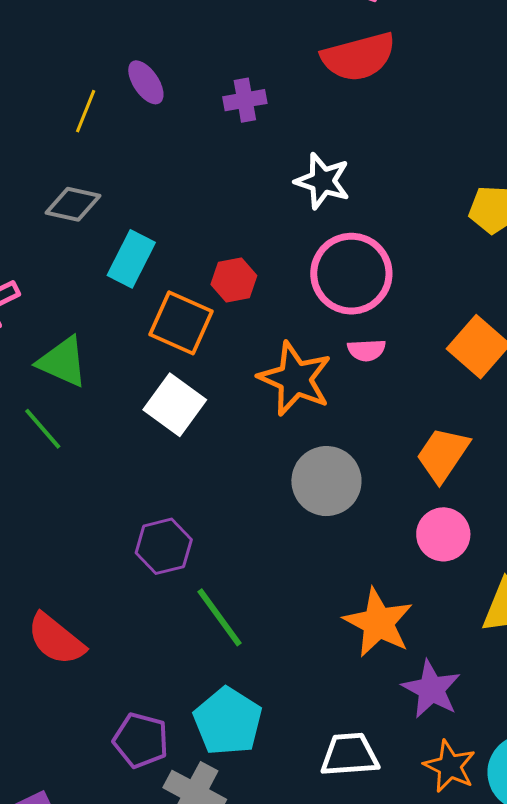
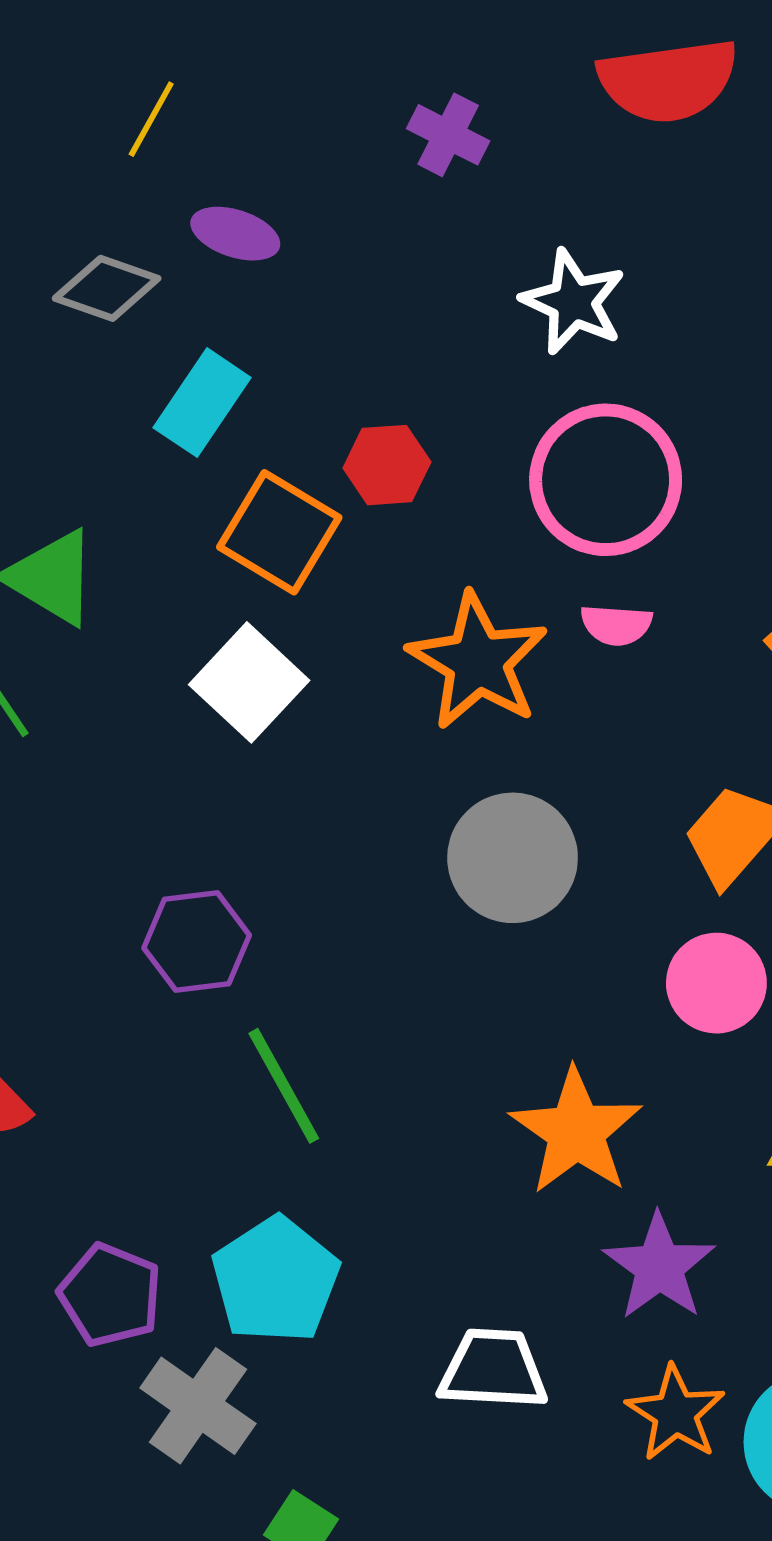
purple ellipse: (146, 82) -> (235, 234), moved, turned -45
purple cross: (245, 100) -> (448, 135), turned 30

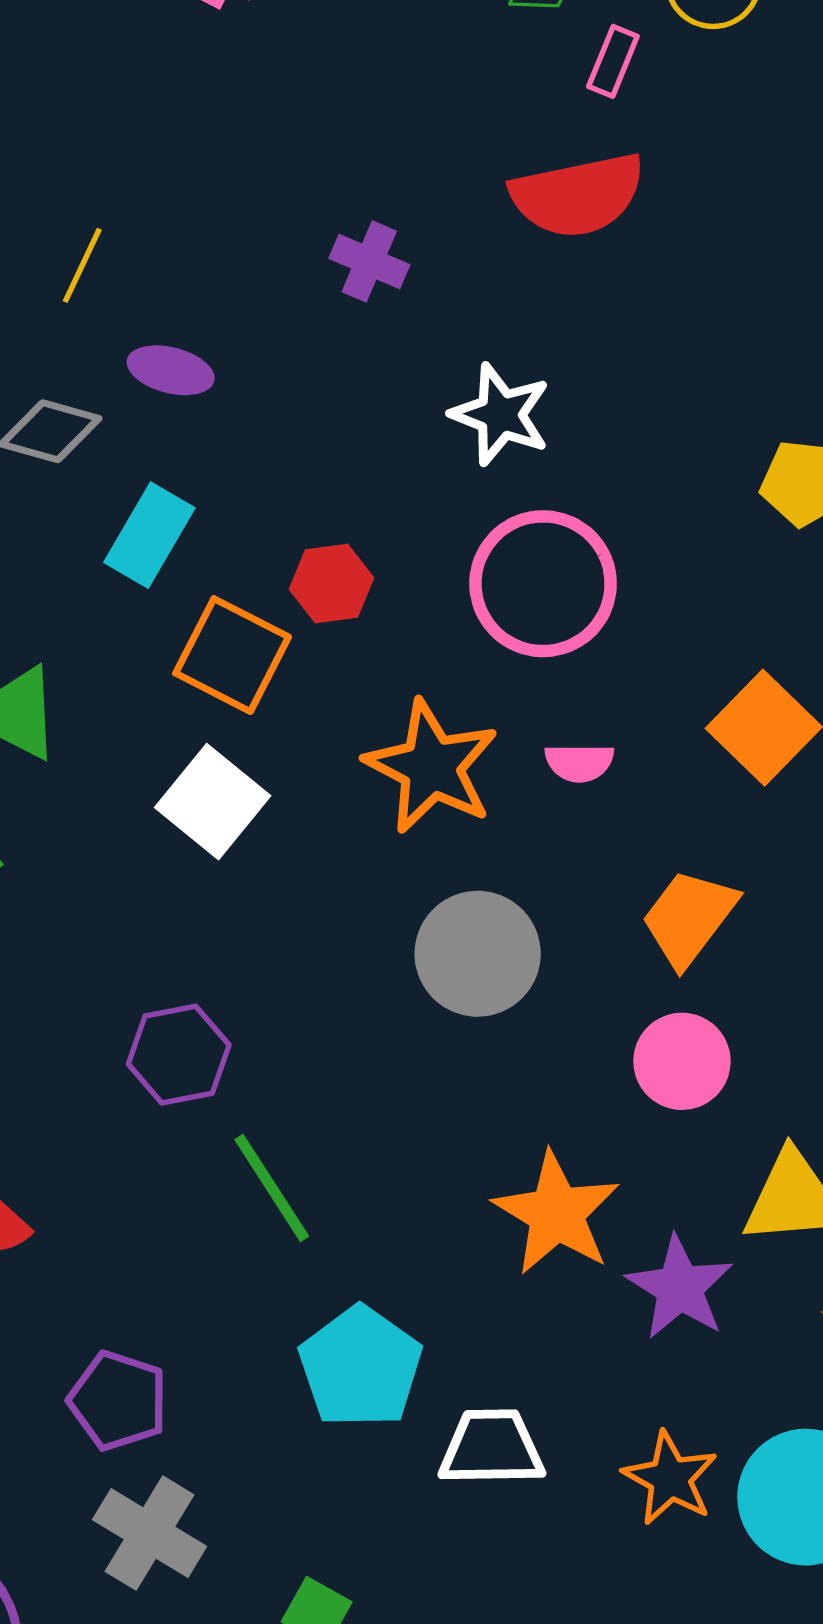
pink semicircle: (616, 625) -> (579, 763), moved
purple star: (659, 1267) -> (680, 1288), moved
cyan pentagon: (276, 1280) -> (360, 1367), moved
gray cross: (198, 1406) -> (150, 1533), moved

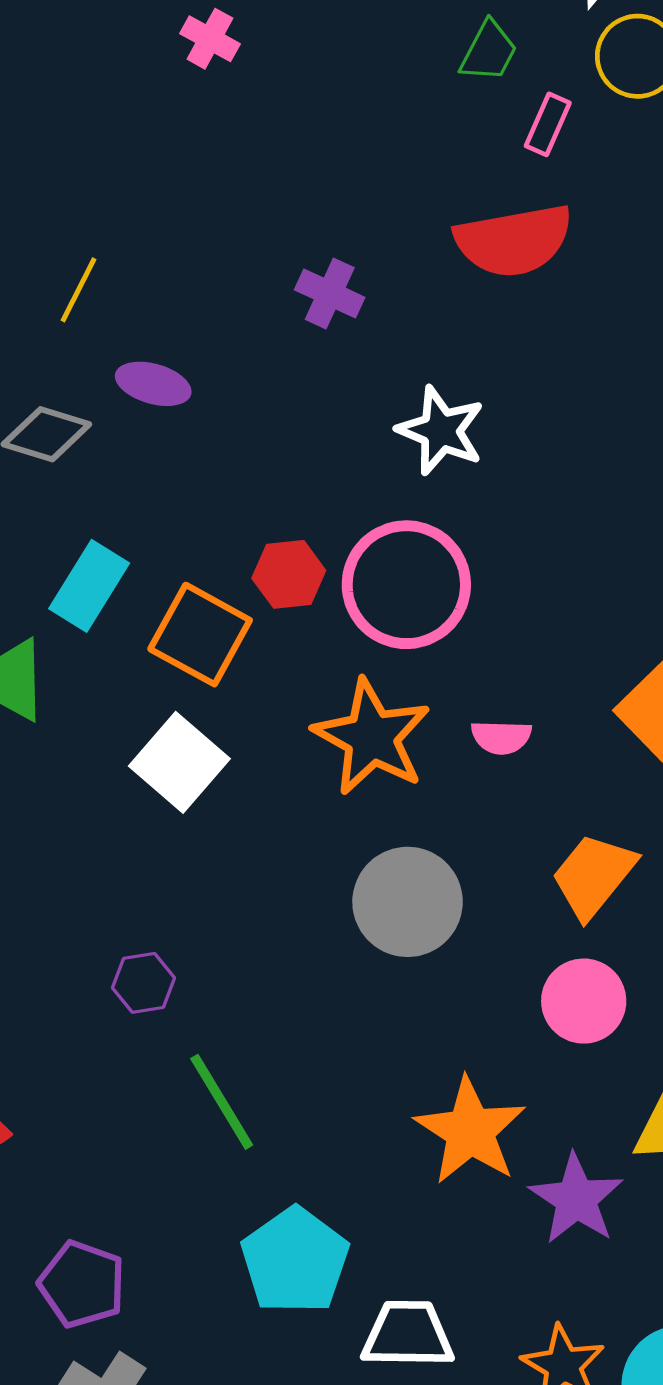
cyan rectangle: (149, 535) -> (89, 586), moved
pink circle: (543, 584) -> (406, 585), moved
purple hexagon: (179, 1055) -> (144, 983), size x0.7

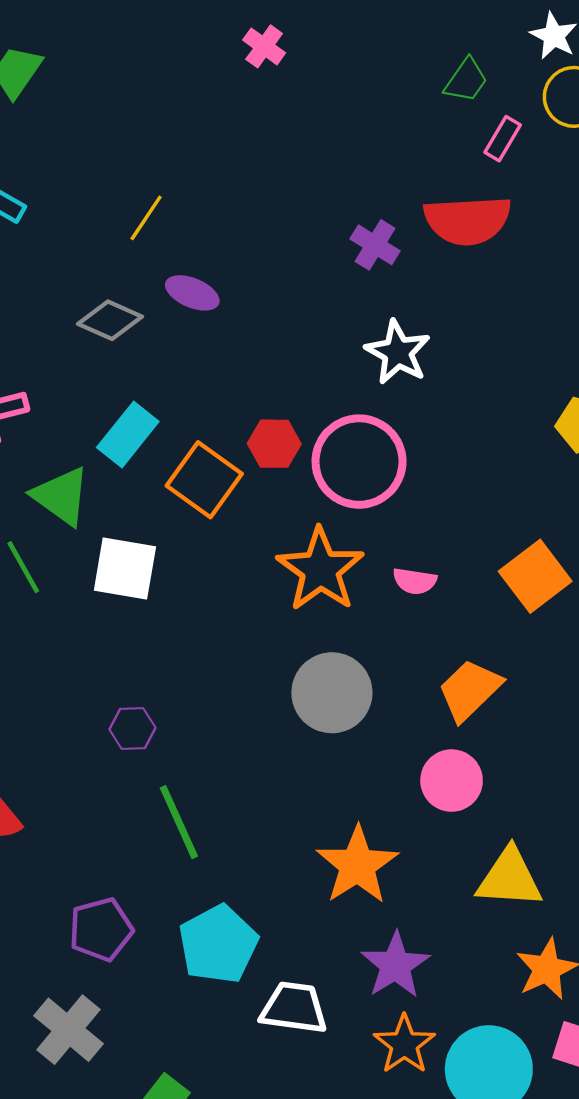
purple cross: (330, 294) -> (375, 245), moved
white square: (179, 762) -> (125, 568), moved, turned -38
purple star: (576, 1199) -> (395, 965), moved
purple pentagon: (82, 1284) -> (101, 929), moved, turned 30

